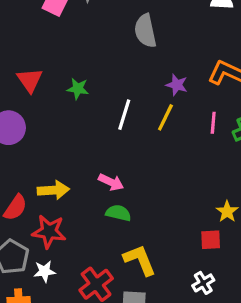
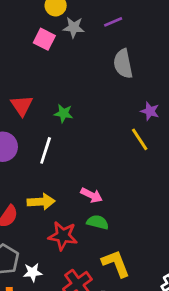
white line: (124, 115) -> (46, 150), moved
yellow line: (165, 117) -> (140, 139), turned -60
red star: (49, 231) -> (63, 236), moved

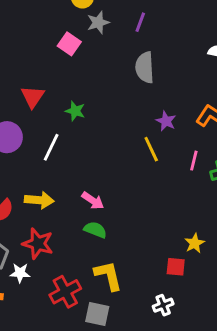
purple line: (113, 22) -> (140, 22), turned -54
gray star: (74, 27) -> (98, 22), turned -30
pink square: (44, 39) -> (69, 44), moved
red star: (63, 236) -> (38, 244), moved

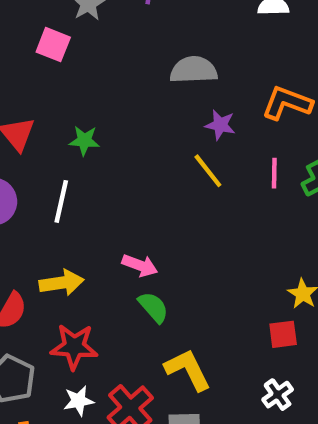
gray semicircle: (145, 67) -> (194, 70), moved, turned 104
green semicircle: (95, 230) -> (153, 307), turned 40
white star: (20, 273) -> (79, 401), moved

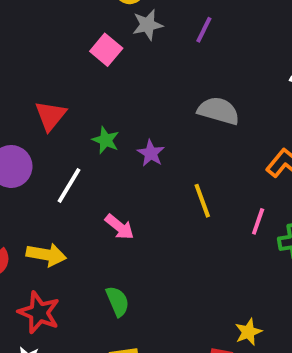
purple star: (220, 125) -> (151, 153), moved
pink arrow: (140, 265) -> (119, 227), moved

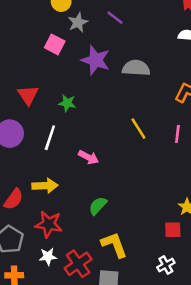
purple line: (204, 30) -> (115, 18), turned -66
purple star: (151, 153) -> (96, 60), moved, size x1.6
green semicircle: (118, 301) -> (98, 206), turned -102

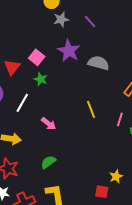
pink square: (55, 44) -> (37, 57), moved

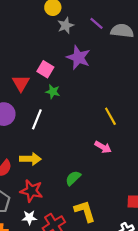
gray semicircle: (98, 63) -> (122, 31), moved
pink arrow: (49, 124) -> (103, 147), moved

